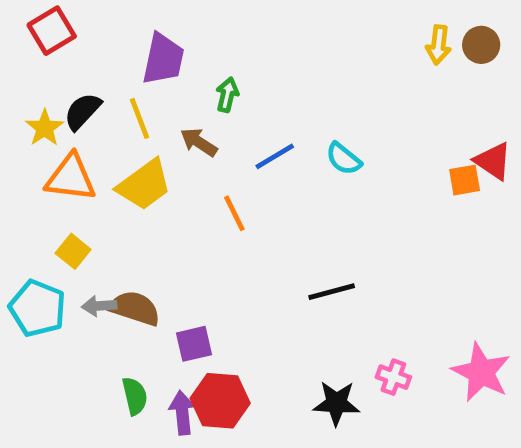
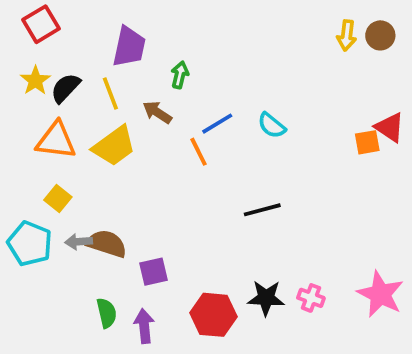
yellow star: (45, 128) -> (35, 80), moved
orange line: (234, 213) -> (199, 152), moved
black line: (332, 292) -> (262, 210), moved
red hexagon: (220, 401) -> (213, 315), moved
black star: (336, 403) -> (266, 298), moved

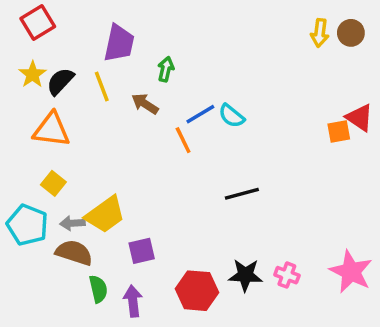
cyan semicircle: (272, 125) -> (232, 116), moved
yellow trapezoid: (114, 146) -> (105, 215), moved
brown semicircle: (107, 244) -> (74, 253), moved

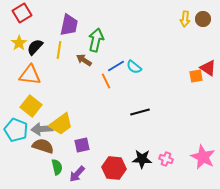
green arrow: (166, 69) -> (96, 40), size x1.6
yellow line: (102, 87) -> (59, 50), turned 30
yellow square: (53, 183) -> (31, 106), size x1.5
gray arrow: (72, 223) -> (42, 129), size x1.5
purple arrow: (133, 301) -> (77, 174), turned -132

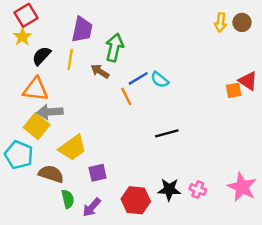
yellow star: (19, 43) -> (22, 37), moved
gray arrow: (42, 129) -> (50, 112), moved

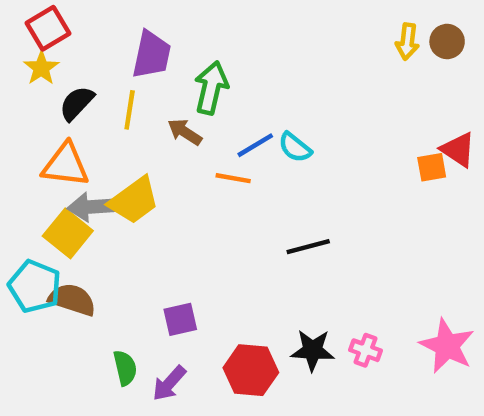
orange line: (126, 96) -> (233, 178), turned -54
yellow trapezoid: (73, 148) -> (134, 200), moved
brown semicircle: (51, 174) -> (72, 300), moved

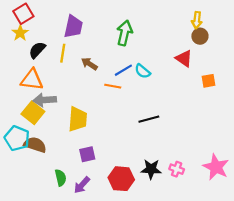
brown circle: (447, 42) -> (200, 36), moved
green arrow: (211, 88) -> (124, 33), moved
red triangle: (458, 150) -> (184, 58), moved
yellow trapezoid: (134, 200) -> (78, 119), moved, turned -50

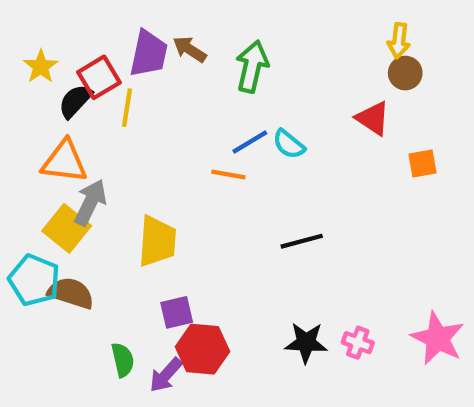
red square: (23, 14) -> (99, 77), moved
brown arrow: (89, 64) -> (190, 49), moved
gray arrow: (45, 100) -> (90, 202), turned 120
red hexagon: (121, 179) -> (202, 349), moved

